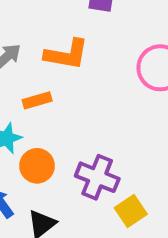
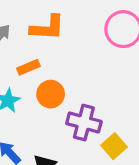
orange circle: (37, 166) -> (51, 94), moved

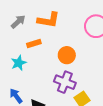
orange circle: (51, 94) -> (67, 55), moved

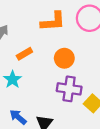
orange L-shape: (49, 20) -> (53, 21), moved

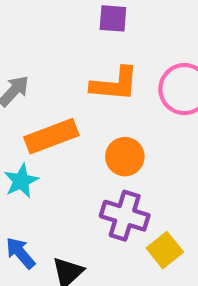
orange rectangle: (24, 54) -> (51, 136), size x1.6

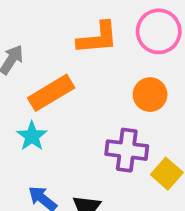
orange circle: (125, 157) -> (150, 95), moved

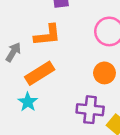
orange L-shape: (98, 38) -> (47, 35), moved

